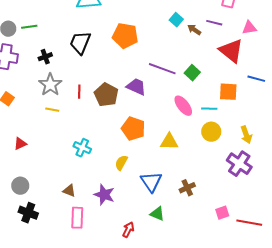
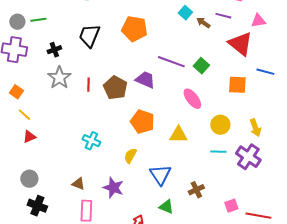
cyan line: (209, 109) -> (218, 152), moved
yellow line: (52, 110) -> (24, 115), moved, turned 32
brown cross: (187, 188) -> (196, 190), moved

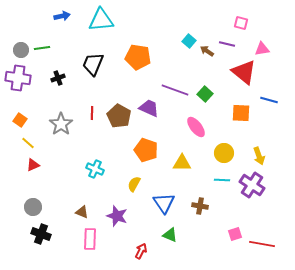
gray star: (59, 78) -> (61, 124), moved
brown cross: (196, 190) -> (200, 206), moved, turned 35

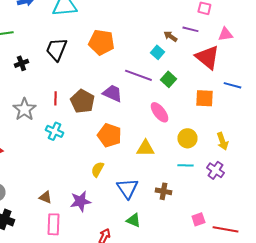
cyan square: (189, 41) -> (157, 52), moved
cyan cross: (95, 169) -> (54, 131), moved
purple cross: (252, 185) -> (215, 170), size x0.7
purple star: (117, 216) -> (80, 201), turned -30

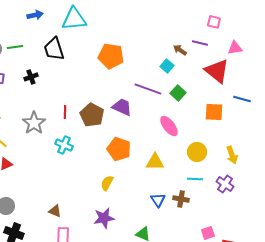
black trapezoid: (56, 49) -> (54, 49), moved, turned -40
blue triangle: (127, 188) -> (158, 200), moved, size x0.7
brown cross: (163, 191) -> (181, 199), moved
purple star: (80, 201) -> (104, 218), moved

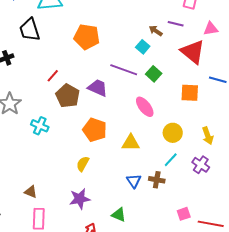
red line: (65, 112) -> (53, 76), moved, turned 40
cyan line: (195, 179) -> (171, 160), turned -49

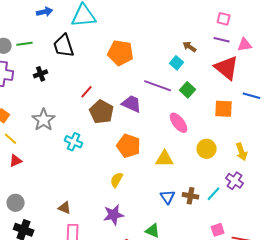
purple line: (176, 24) -> (222, 40), moved
cyan line: (171, 160) -> (214, 194), moved

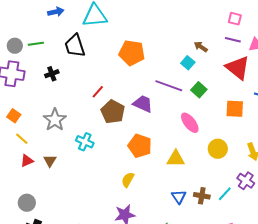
brown triangle: (65, 208) -> (50, 161), moved, turned 40

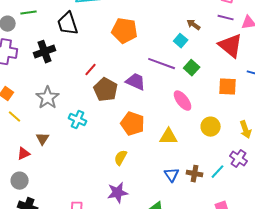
green line: (36, 44) -> (29, 13), moved
black cross: (52, 74) -> (45, 52), size x1.5
red triangle: (27, 161) -> (24, 154), moved

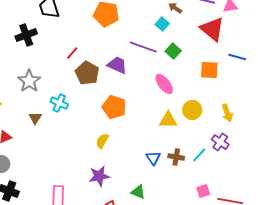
yellow triangle: (169, 137) -> (168, 120), moved
brown triangle: (43, 139) -> (35, 118), moved

